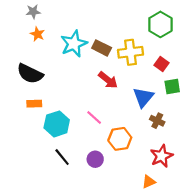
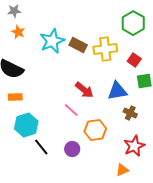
red arrow: (108, 80) -> (84, 90), moved
blue triangle: (143, 97) -> (117, 91), turned 40
cyan hexagon: (57, 124) -> (26, 125), moved

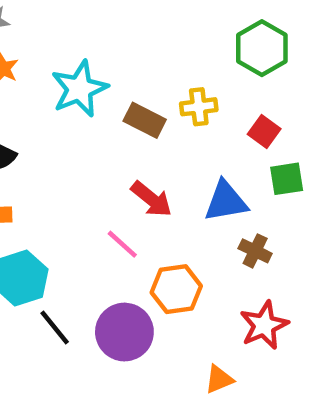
brown rectangle: (78, 45) -> (145, 120), moved
yellow cross: (105, 49) -> (199, 107), size x0.7
purple circle: (72, 149) -> (124, 332), size x1.6
orange triangle: (122, 170) -> (219, 379), moved

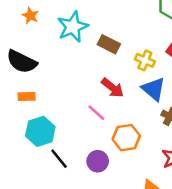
yellow cross: (199, 107) -> (145, 60), moved, turned 30
blue triangle: (226, 201) -> (154, 89), turned 50
purple circle: (124, 332) -> (98, 161), size x0.7

